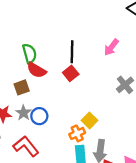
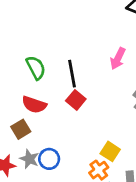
green semicircle: (29, 54) -> (36, 68), moved

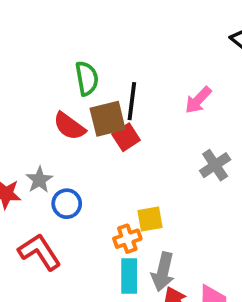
brown square: (21, 129) -> (108, 119), moved, size x1.4
yellow square: (110, 151) -> (150, 219), turned 30
gray star: (29, 159) -> (39, 180), moved

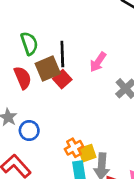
pink arrow: (198, 100) -> (98, 62), moved
red semicircle: (69, 126) -> (23, 78), turned -140
yellow square: (150, 219) -> (87, 153), moved

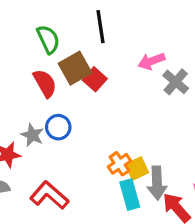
black line: (62, 54) -> (101, 27), moved
pink arrow: (98, 62) -> (151, 61), moved, turned 42
blue circle: (29, 131) -> (58, 127), moved

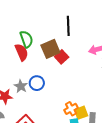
green semicircle: (48, 39) -> (26, 39), moved
red semicircle: (45, 83) -> (22, 52), moved

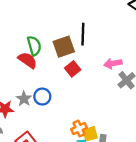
brown square: (50, 49) -> (64, 47), moved
red semicircle: (22, 52) -> (28, 60), turned -36

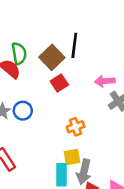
brown square: (64, 47) -> (52, 57), turned -30
orange cross: (79, 129) -> (76, 127), moved

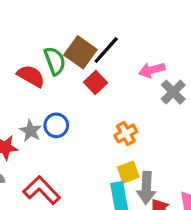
black line: (74, 45) -> (106, 50), moved, turned 45
green semicircle: (19, 53) -> (55, 61), moved

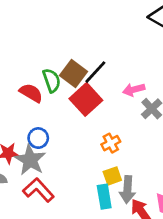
red square: (96, 83) -> (86, 99), size x1.6
blue circle: (56, 125) -> (38, 138), moved
gray star: (31, 131) -> (30, 160), moved, size x1.6

